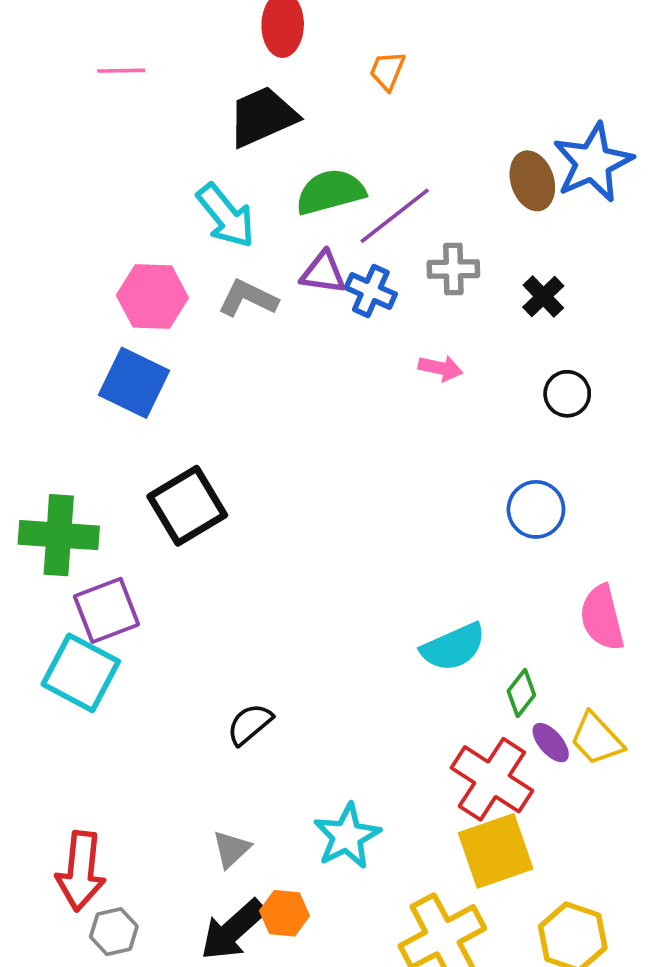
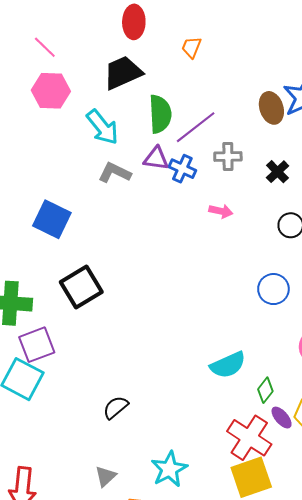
pink line: (121, 71) -> (45, 47), turned 45
green semicircle: (330, 192) -> (160, 114), turned 102
pink hexagon: (152, 296) -> (51, 91), moved

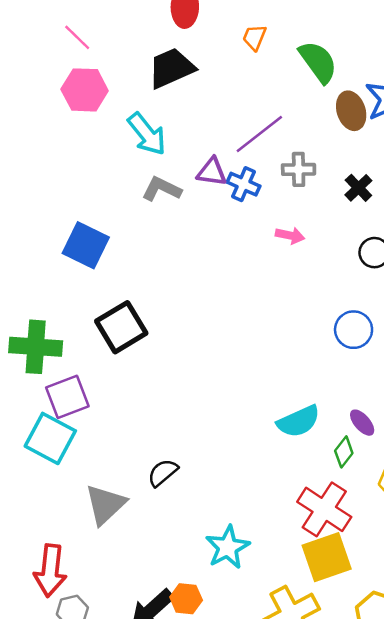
green semicircle: (160, 114) -> (318, 62), moved, turned -33
purple ellipse: (282, 418) -> (362, 423), moved
gray triangle: (105, 476) -> (105, 504), moved, size x1.6

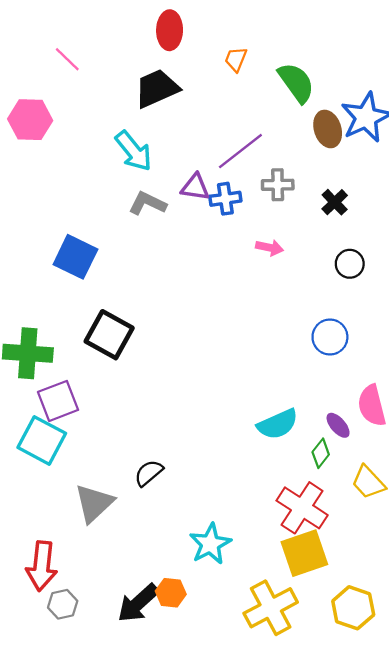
pink hexagon: (85, 90) -> (30, 120), moved
blue cross: (244, 184) -> (225, 199), turned -32
black square: (121, 327) -> (109, 335), turned -30

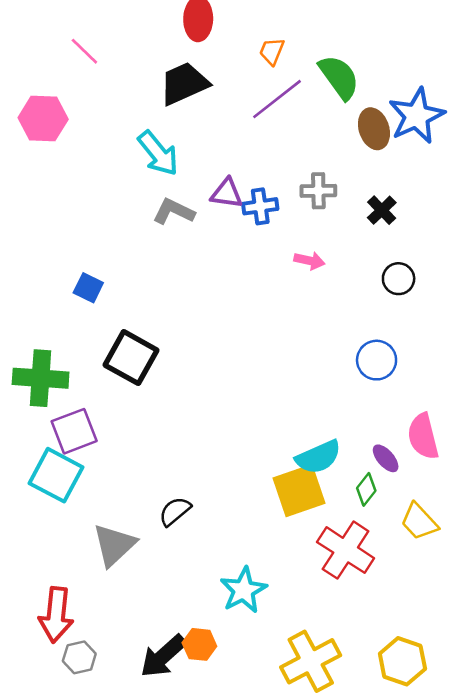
purple line: (240, 151) -> (277, 99), moved
blue square: (75, 257) -> (88, 288), moved, size x0.6
yellow square: (304, 553) -> (299, 491), moved

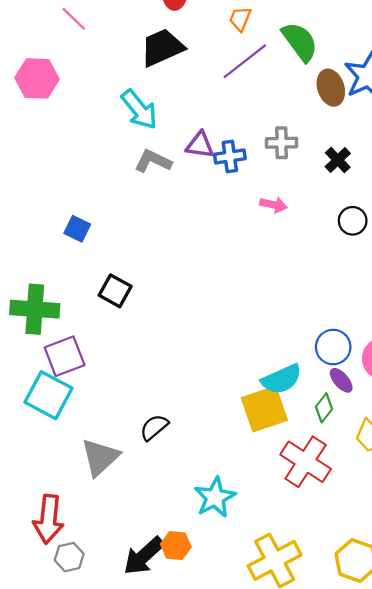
black square: (131, 358) -> (115, 291), size x0.7
blue circle: (377, 360) -> (333, 347), moved

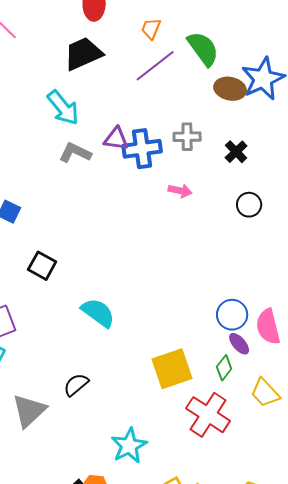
brown ellipse: (331, 88) -> (230, 89), turned -60
blue cross: (230, 157) -> (142, 149), size x1.4
cyan semicircle: (281, 379) -> (98, 313), moved, turned -120

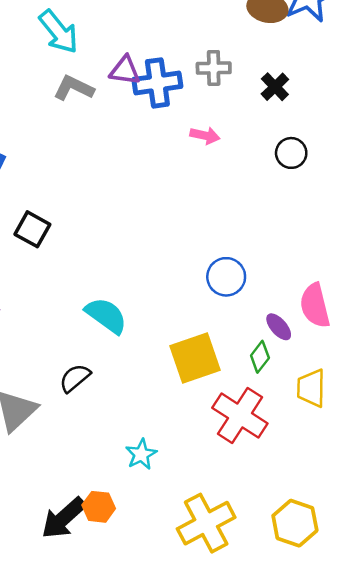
cyan semicircle: (98, 313) -> (106, 316), moved
blue circle: (232, 315) -> (226, 277), moved
yellow trapezoid: (265, 393) -> (311, 388), turned 44
cyan star: (129, 446) -> (141, 454), size x0.7

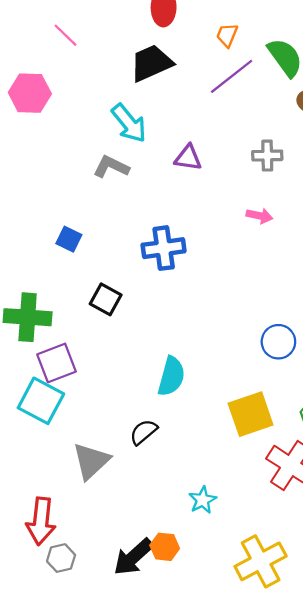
blue cross: (157, 83) -> (164, 248), moved
gray L-shape: (74, 88) -> (111, 167), moved
cyan semicircle: (106, 316) -> (171, 376), turned 69

